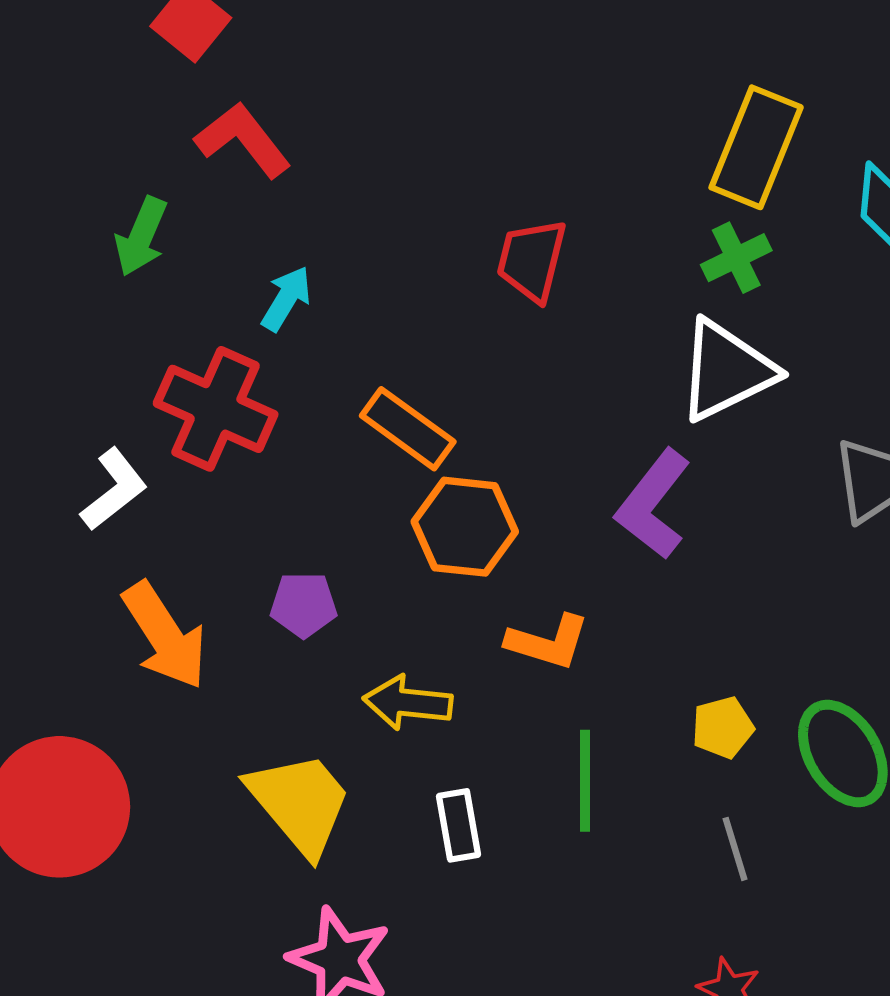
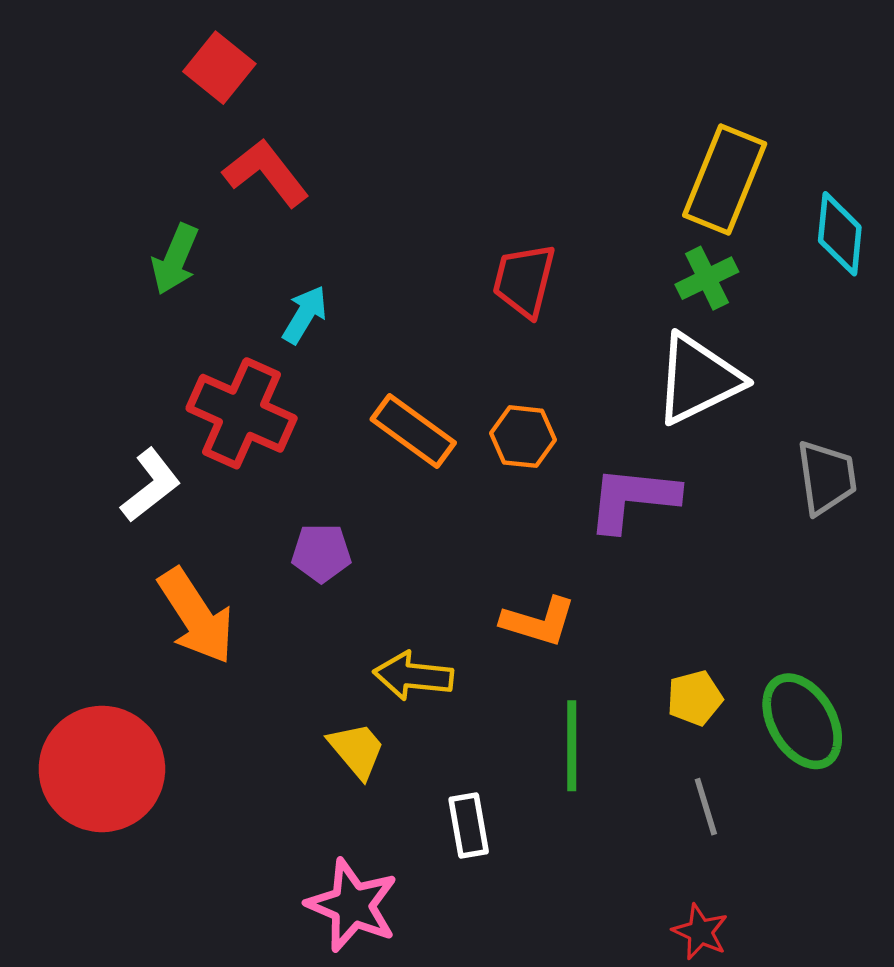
purple L-shape: (653, 504) -> (633, 499), turned 58
orange hexagon: (465, 527) -> (523, 437), moved, size x0.7
purple pentagon: (304, 605) -> (321, 553), moved
yellow trapezoid: (300, 803) -> (357, 750), moved, size x0.6
white rectangle: (459, 825) -> (469, 825), moved

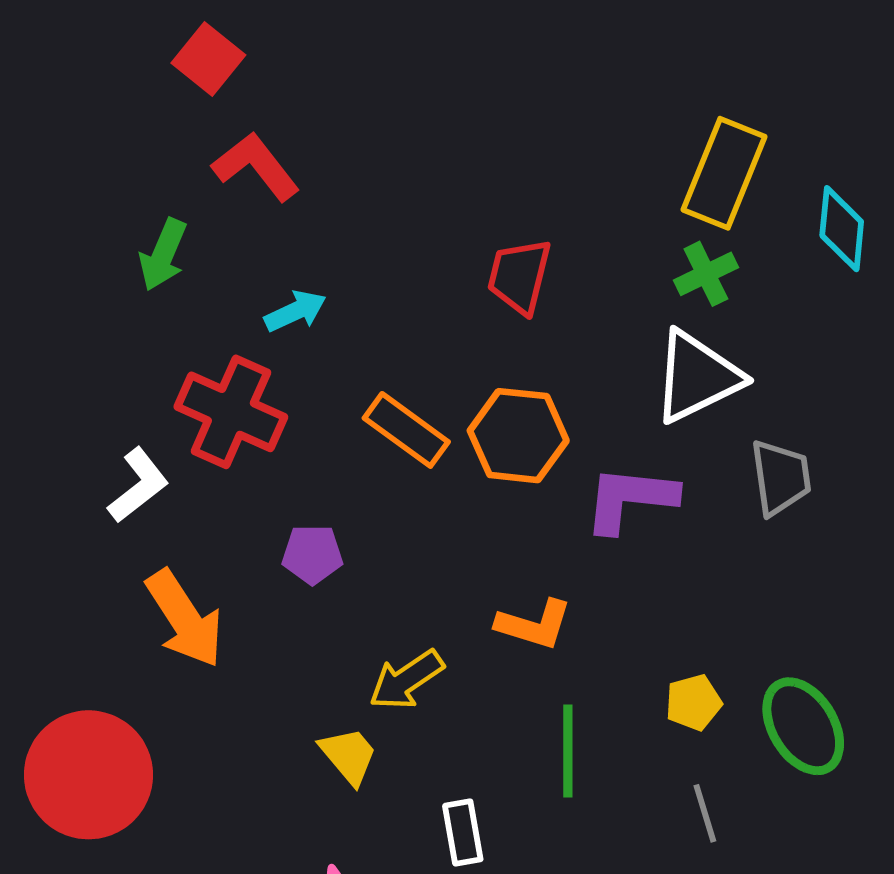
cyan arrow: (305, 315) -> (295, 311), turned 34
orange hexagon: (523, 437) -> (518, 436), size x1.5
gray trapezoid: (827, 478) -> (781, 477), moved
yellow arrow: (413, 676) -> (406, 680), turned -40

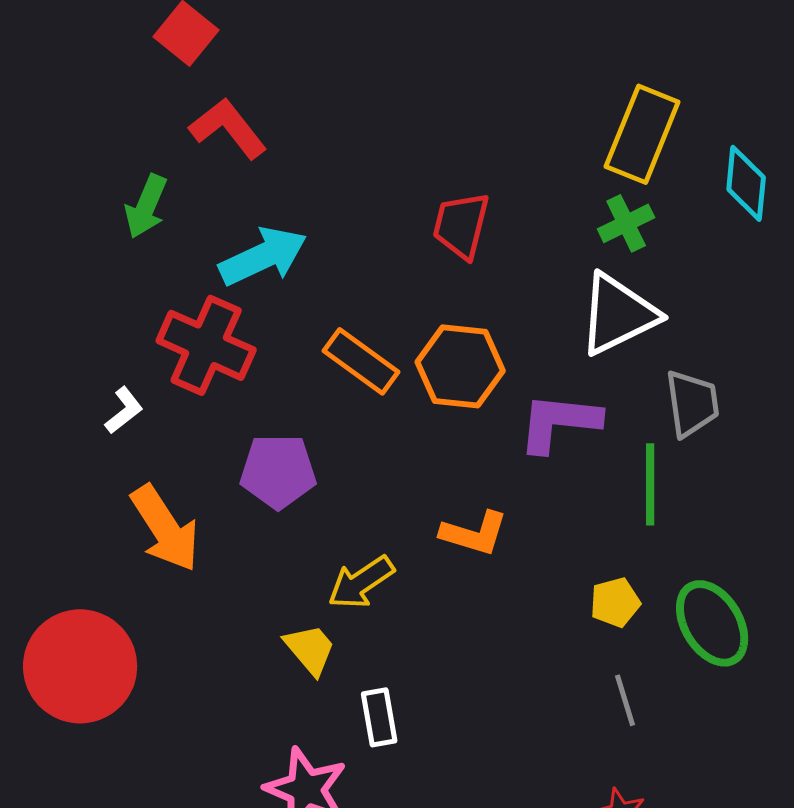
cyan arrow: (295, 311) -> (263, 256), size x1.6
white L-shape: (138, 485) -> (124, 410), size x0.7
purple pentagon: (312, 554) -> (278, 471), size x1.4
green line: (568, 751) -> (650, 484), moved
white rectangle: (463, 833) -> (379, 717), moved

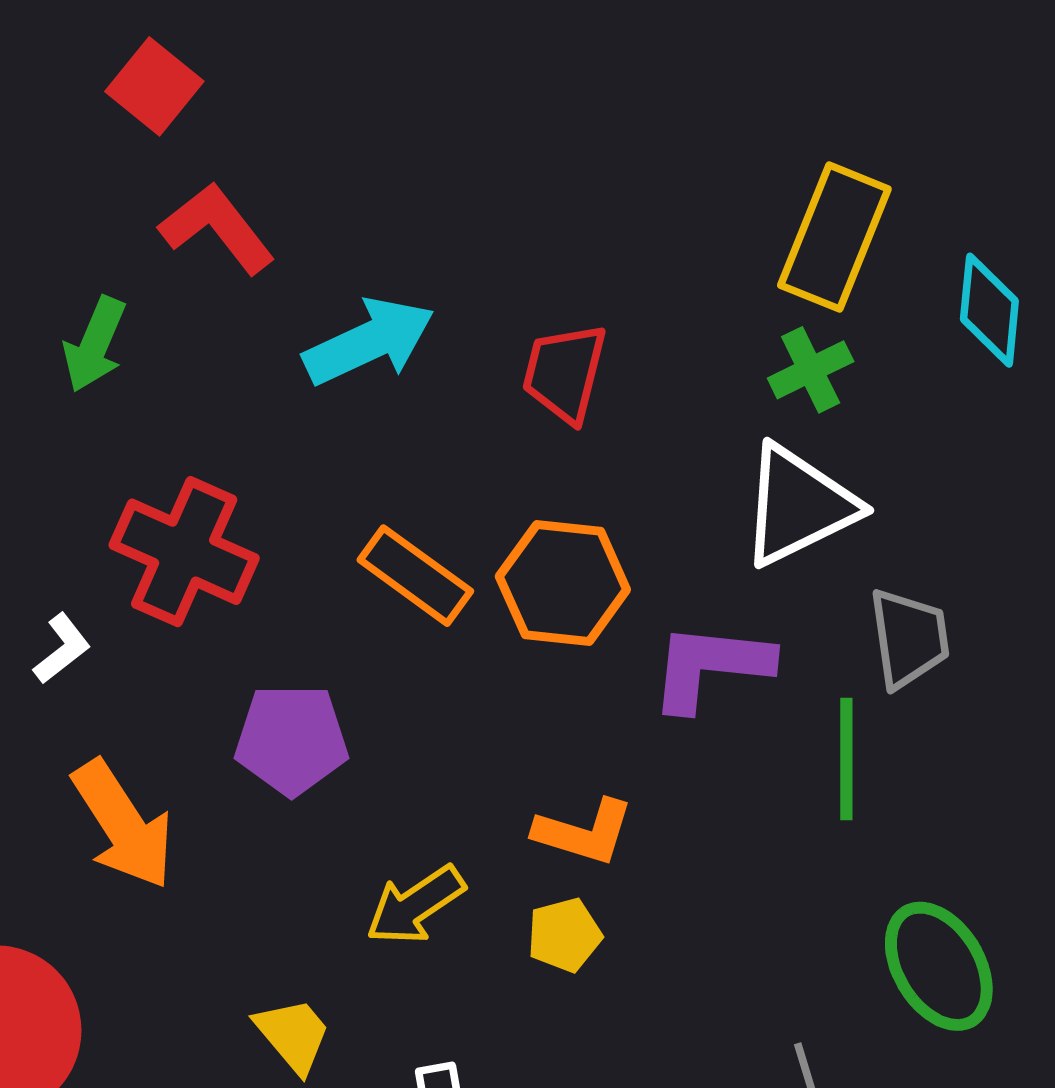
cyan arrow: (263, 256) -> (369, 341), moved
yellow pentagon: (615, 602) -> (564, 935), moved
yellow trapezoid: (310, 649) -> (293, 1035), moved

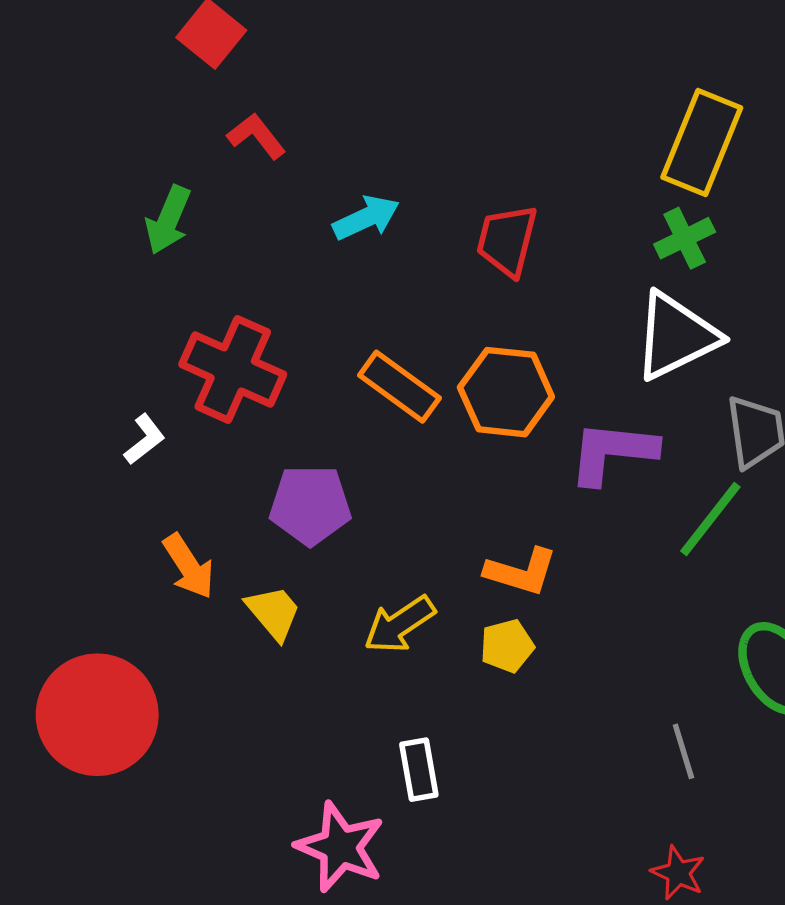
red L-shape: (217, 228) -> (256, 136), size x0.7
cyan arrow: (369, 341) -> (366, 218), size x0.7
green line: (846, 759) -> (710, 519), turned 38
orange arrow: (123, 825) -> (189, 566), size x0.7
yellow trapezoid: (293, 1035) -> (274, 613), moved

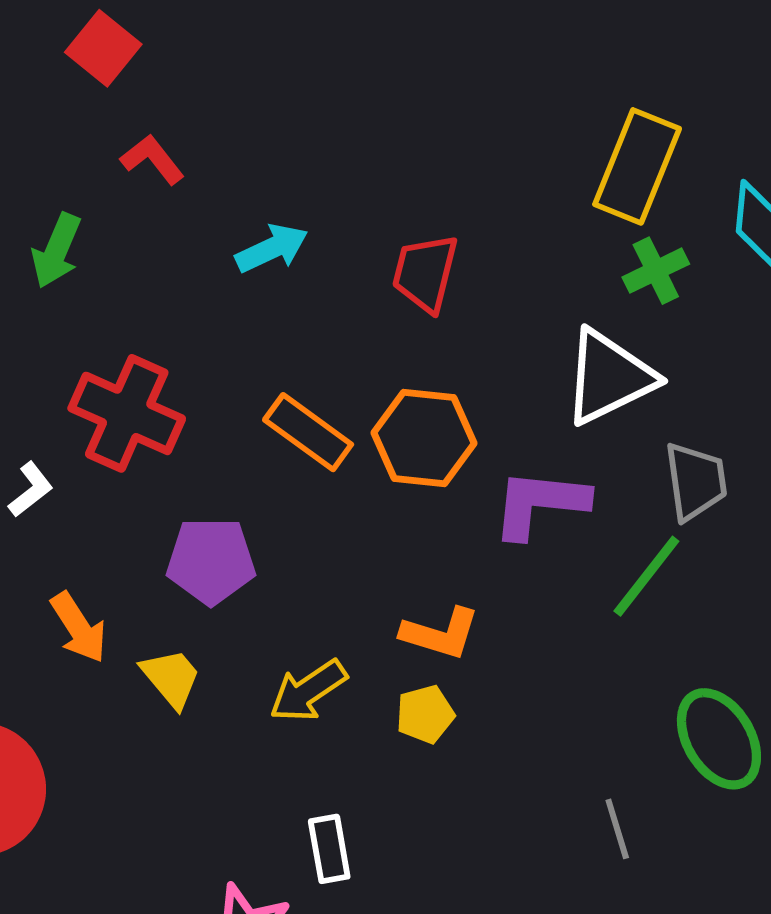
green cross: (685, 238) -> (656, 271), moved

